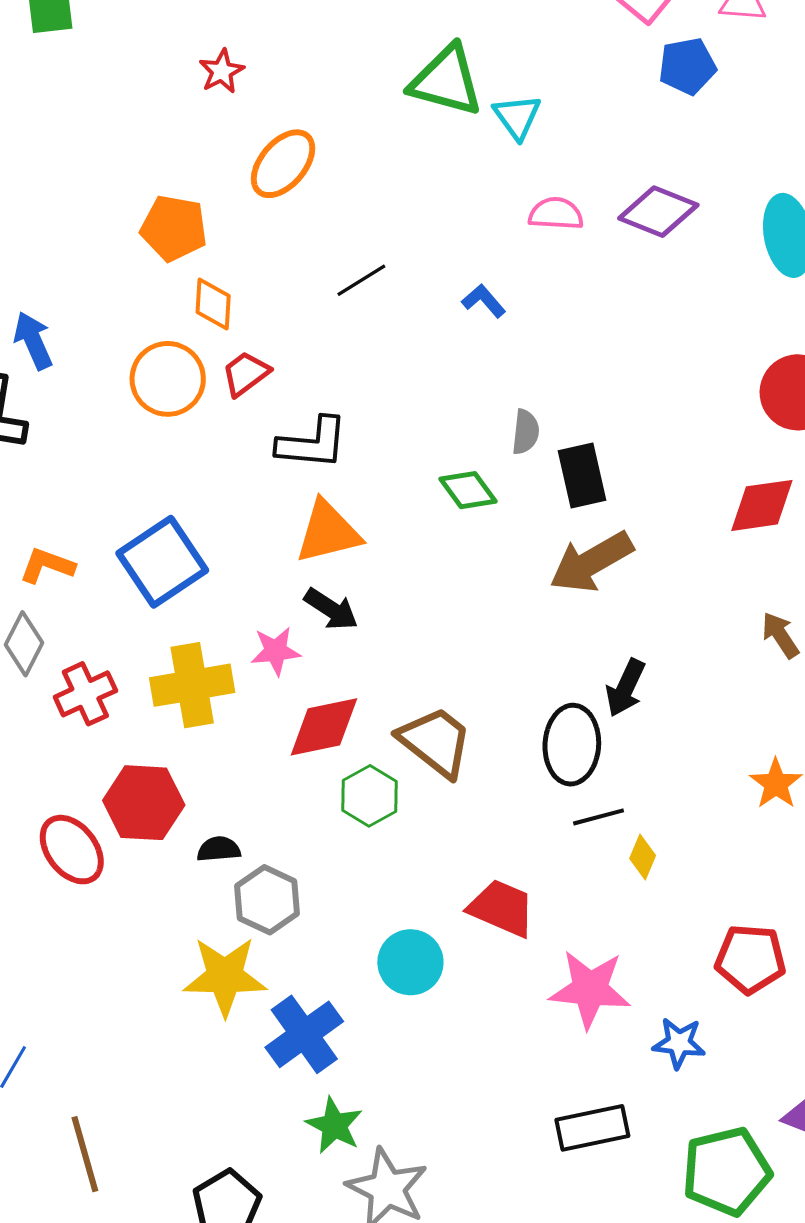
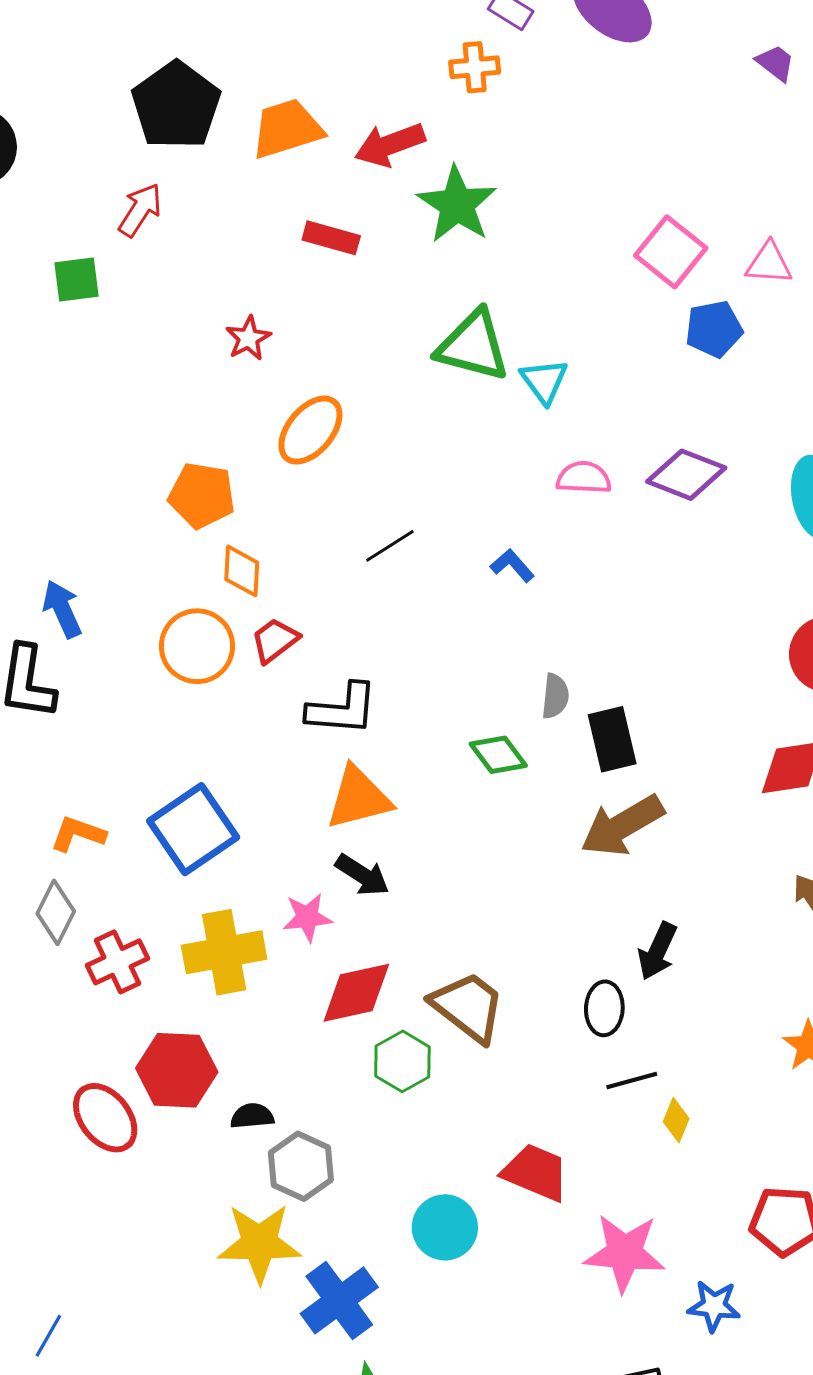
black ellipse: (572, 745) -> (604, 1008), size x0.7

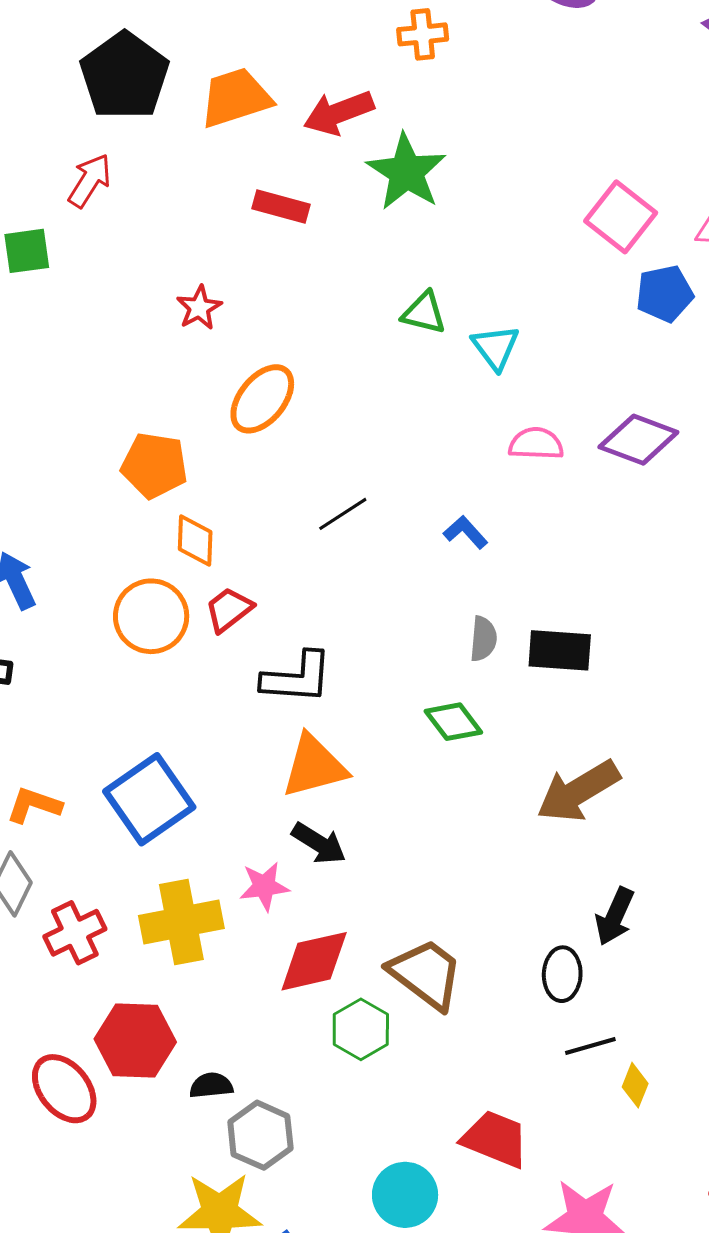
green triangle: (473, 346) -> (424, 313), size x0.6
gray semicircle: (555, 696) -> (483, 639), moved
black rectangle: (612, 739) -> (560, 650), moved, turned -72

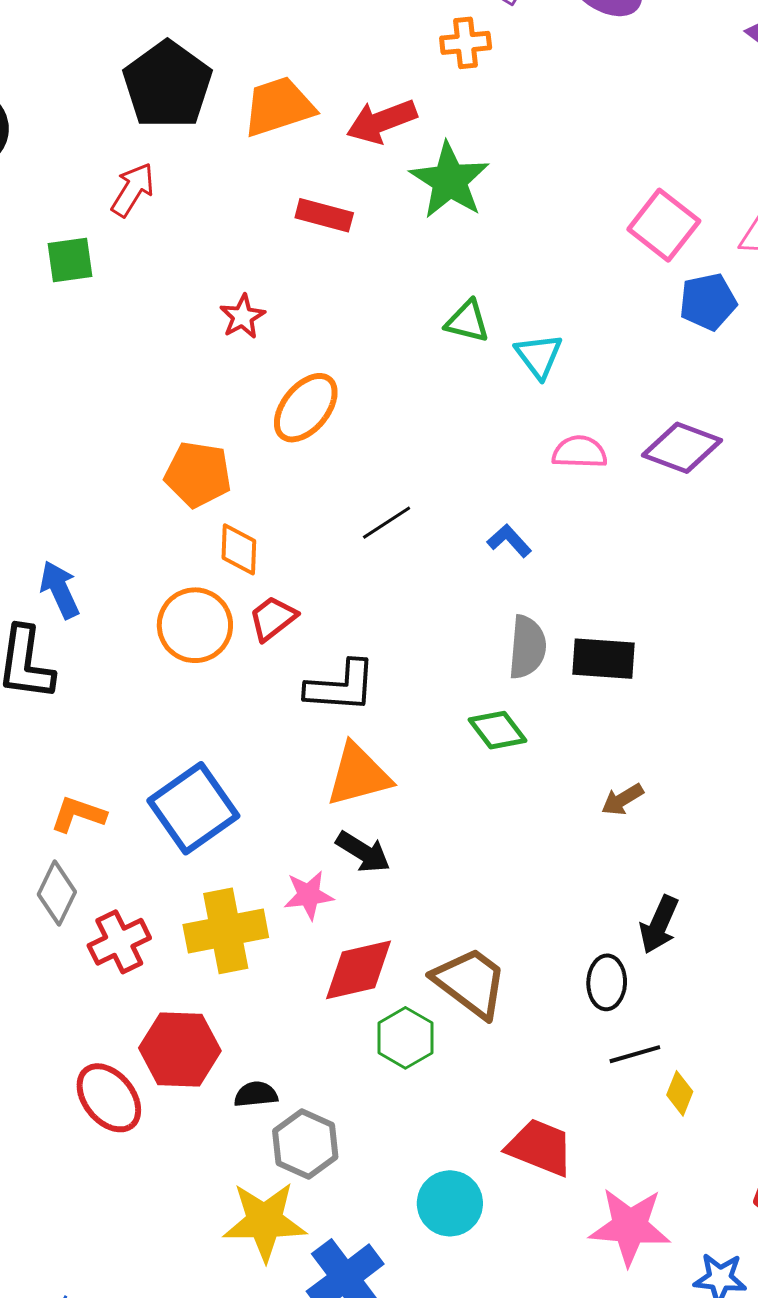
gray semicircle: (483, 639) -> (527, 647), size x1.4
brown arrow: (578, 791) -> (622, 799), size x0.5

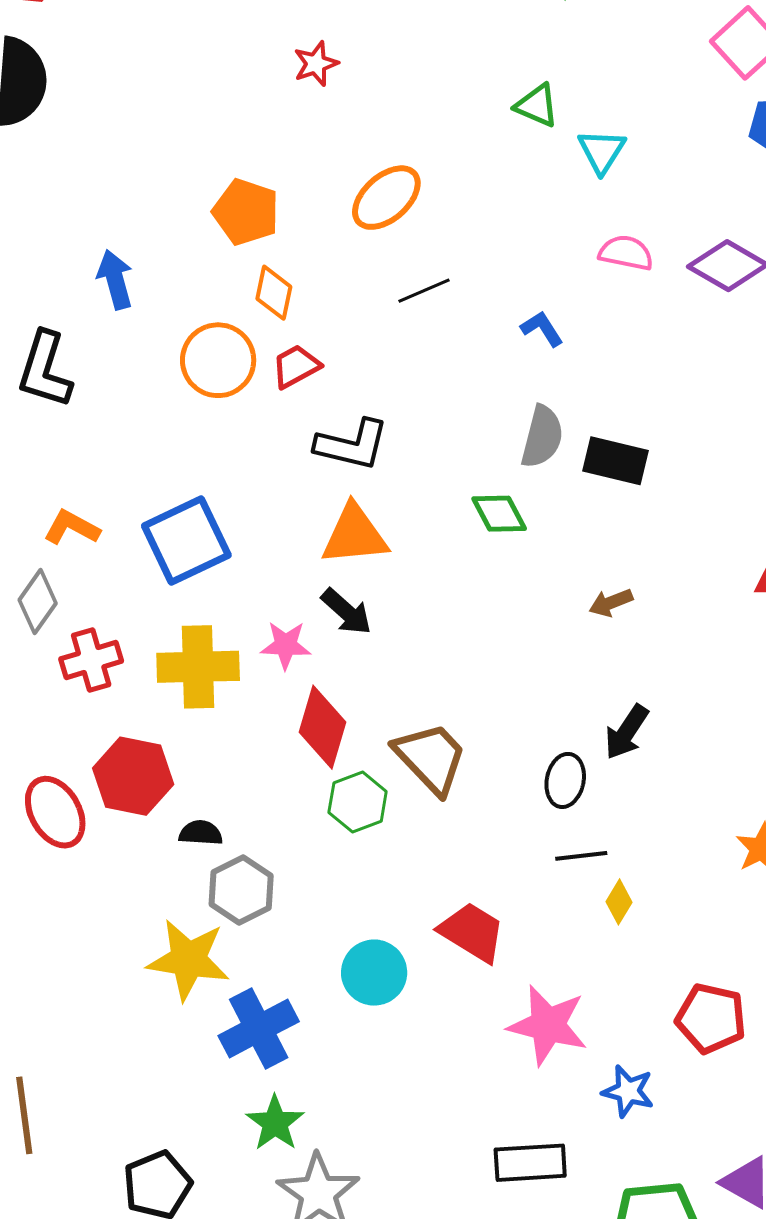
orange ellipse: (306, 408) -> (386, 198), moved
blue arrow: (60, 590) -> (115, 280), moved
red diamond: (358, 970) -> (322, 727), turned -70

